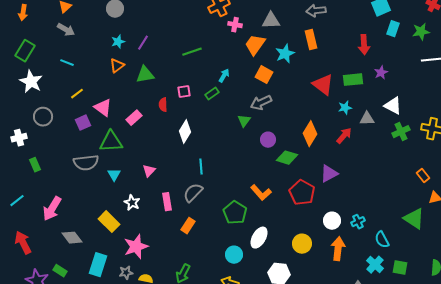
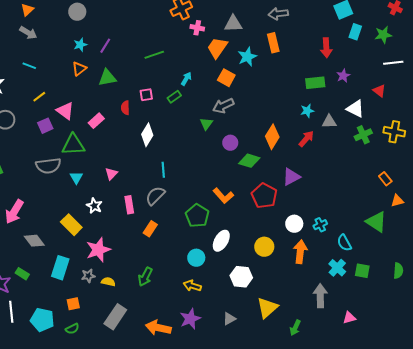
red triangle: (323, 85) -> (379, 91), moved, size x0.6

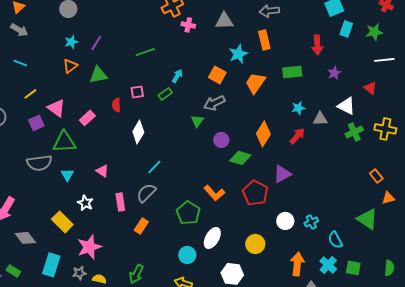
orange trapezoid: (217, 48) -> (255, 83), moved
green rectangle: (315, 83) -> (292, 72), moved
cyan line: (163, 170) -> (154, 167), turned 49
pink triangle: (111, 174) -> (102, 171), turned -40
orange arrow: (300, 252) -> (297, 264), moved

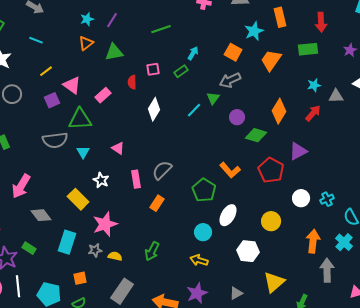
red arrow: (317, 45) -> (321, 22), moved
cyan line: (154, 167) -> (194, 110), moved

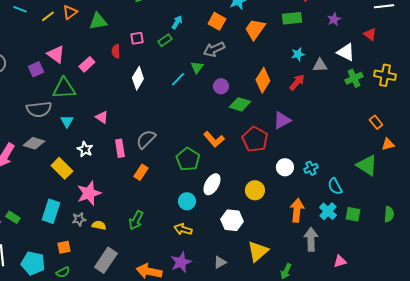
yellow line: (46, 71) -> (48, 16), moved
gray diamond: (41, 215) -> (34, 143), moved, turned -35

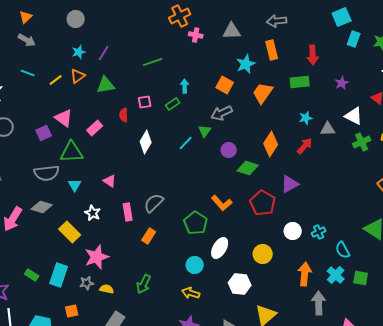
cyan arrow: (177, 22) -> (185, 86), turned -32
green rectangle: (13, 217) -> (32, 275), moved

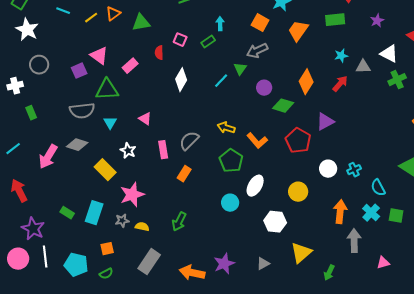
pink square: (145, 102) -> (180, 40), turned 32
yellow arrow: (191, 293) -> (226, 128), moved

